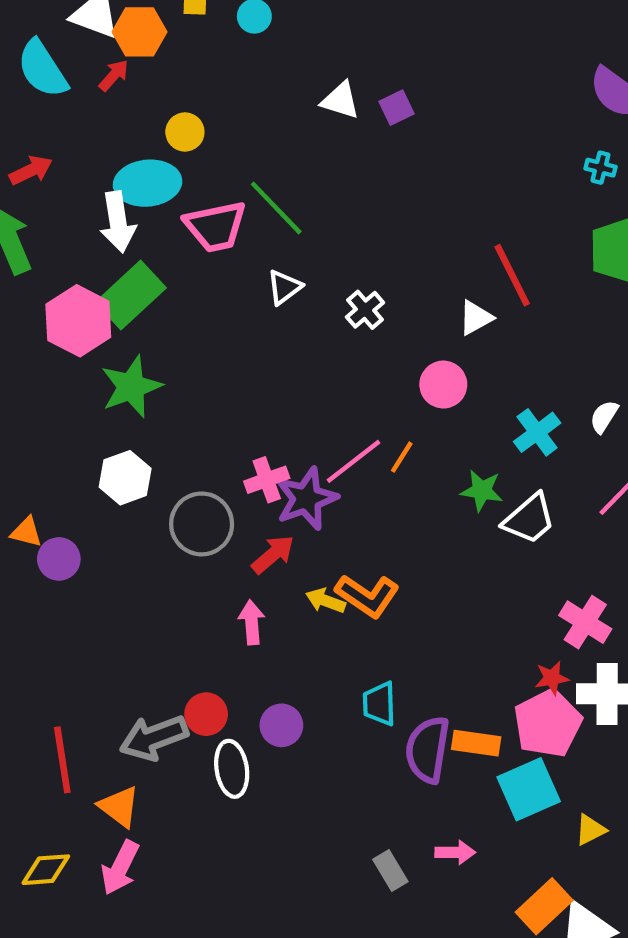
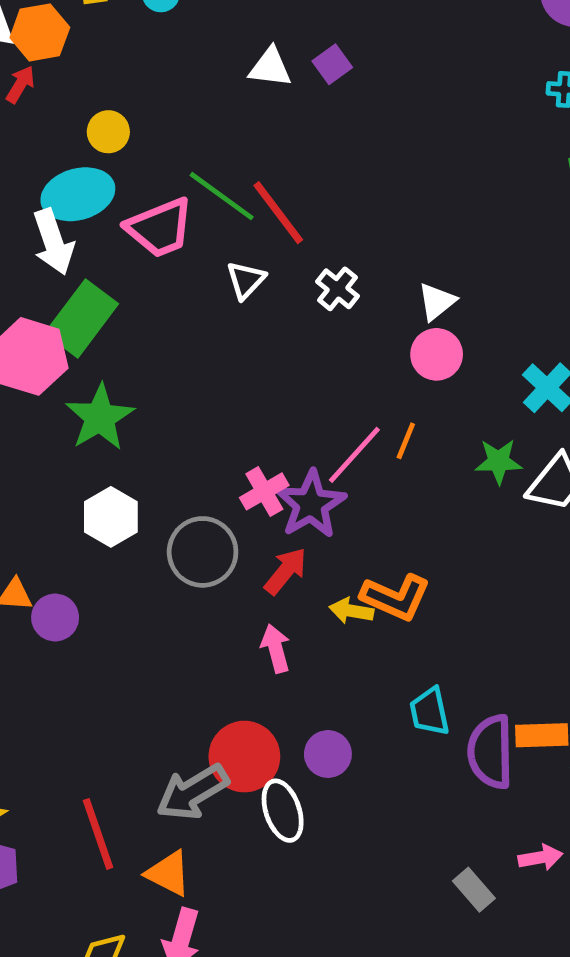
red line: (512, 275) -> (278, 213), moved
white triangle: (476, 318) -> (437, 302), moved
red circle: (206, 714) -> (244, 757), size x1.5

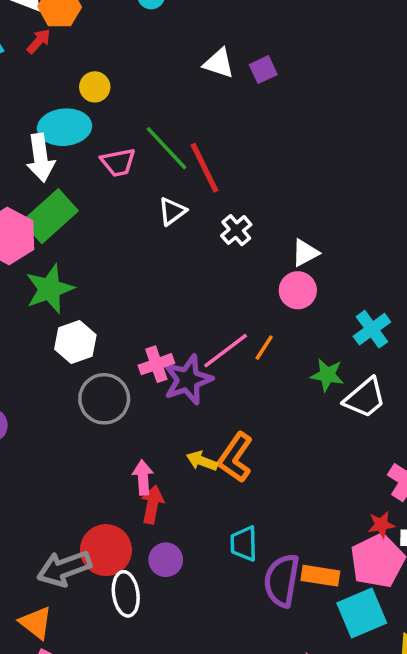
pink trapezoid: (160, 228) -> (118, 162), size x0.7
white hexagon: (111, 517) -> (75, 342), moved
red arrow: (286, 571) -> (152, 505), moved, turned -39
orange L-shape: (396, 597) -> (235, 458), turned 90

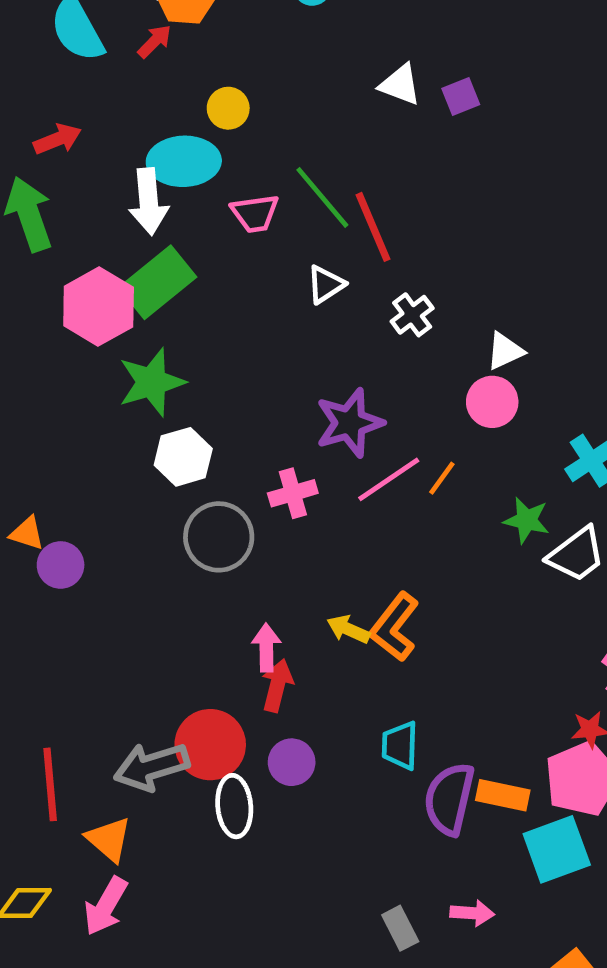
purple star: (188, 380) -> (350, 423), moved

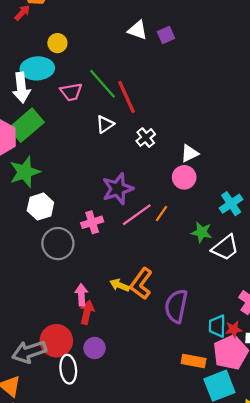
cyan trapezoid: (400, 746) -> (217, 326), moved
purple semicircle: (449, 799) -> (176, 306), moved

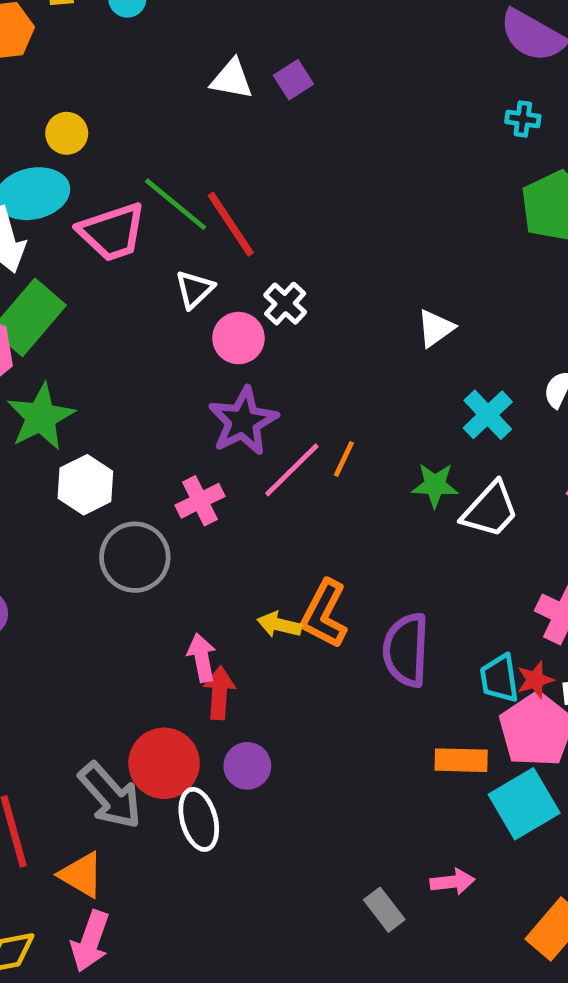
pink trapezoid: (71, 92) -> (112, 232), size x1.4
white triangle: (190, 153) -> (436, 328), moved
pink circle: (184, 177) -> (238, 338), moved
gray arrow: (29, 352) -> (110, 796), turned -104

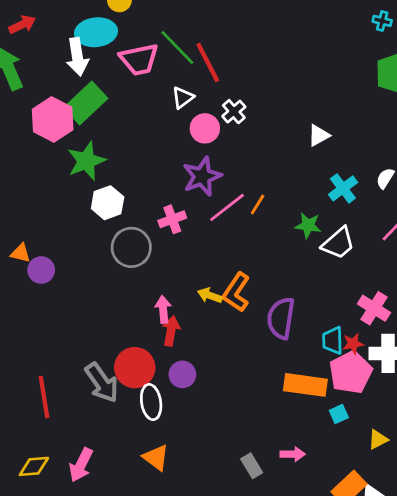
orange rectangle: (461, 760) -> (305, 385), size x1.4
cyan square: (524, 804) -> (339, 414), size x0.5
orange triangle: (81, 875) -> (156, 458), moved

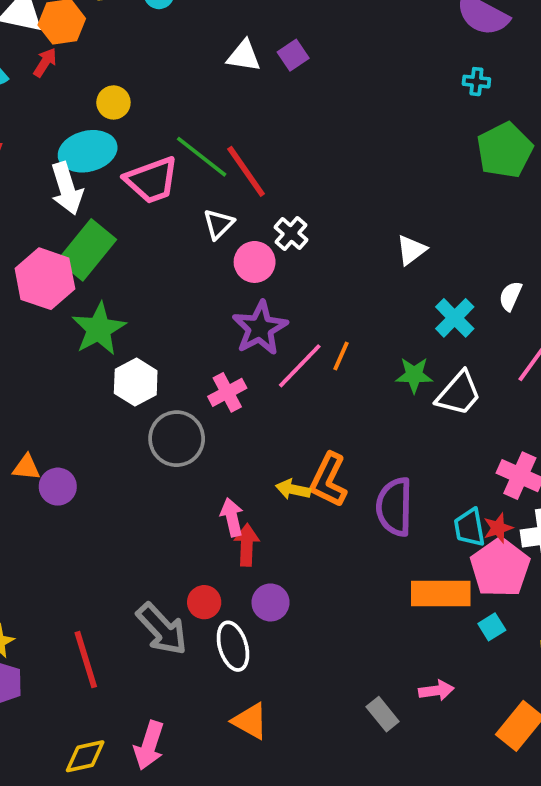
red circle: (135, 368) -> (204, 602), size x0.6

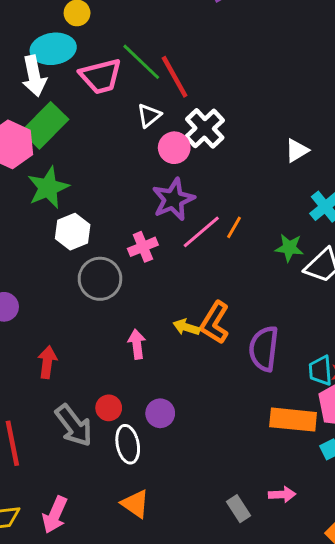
white cross: (291, 234) -> (205, 128), size x1.5
red arrow: (247, 545) -> (47, 362), moved

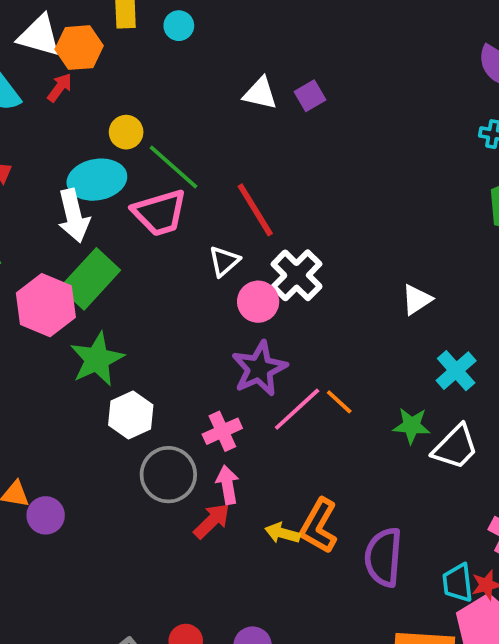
green line: (141, 62) -> (173, 167), moved
orange line: (234, 227) -> (339, 402), turned -75
pink arrow: (137, 344) -> (228, 485), moved
red arrow: (47, 362) -> (212, 521), moved, turned 40

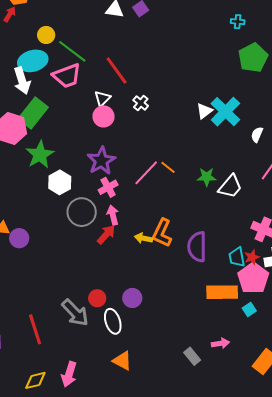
white cross: (297, 275) -> (141, 103), size x0.6
pink circle: (258, 302) -> (103, 116), moved
purple star: (259, 369) -> (101, 161), moved
cyan cross: (456, 371) -> (225, 112), moved, size x1.4

